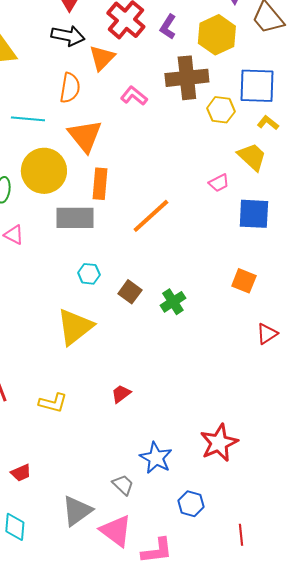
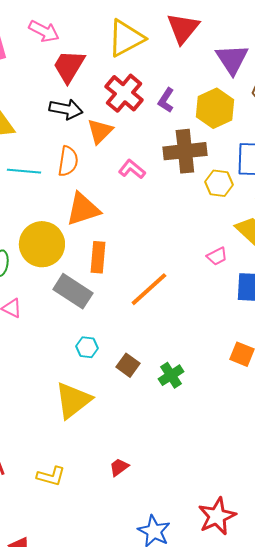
cyan line: (28, 119) -> (24, 171), moved
orange triangle: (85, 136) -> (83, 209), turned 51
gray rectangle: (75, 218) -> (73, 291), turned 33

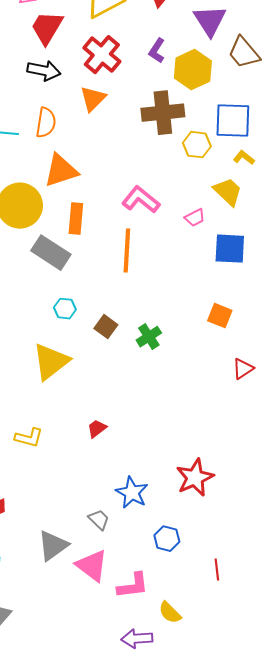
purple L-shape: (166, 100) -> (157, 51), moved
orange triangle: (100, 131) -> (93, 99), moved
pink L-shape: (132, 169) -> (141, 200), moved, size x1.4
orange line: (149, 289) -> (127, 251), turned -45

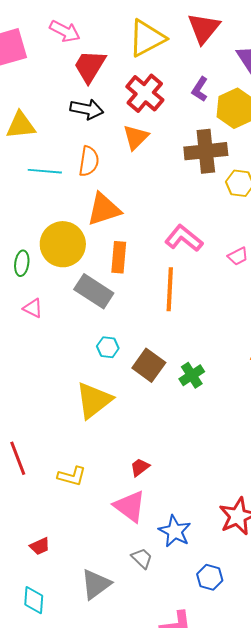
brown square: (106, 327) -> (149, 365), size x1.4
pink triangle: (92, 566) -> (130, 506), moved

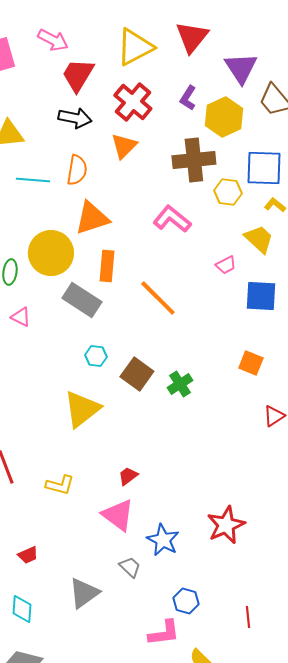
pink L-shape: (184, 238) -> (172, 219), moved
orange line: (170, 289) -> (158, 298), turned -48
blue hexagon: (210, 577) -> (186, 601), moved

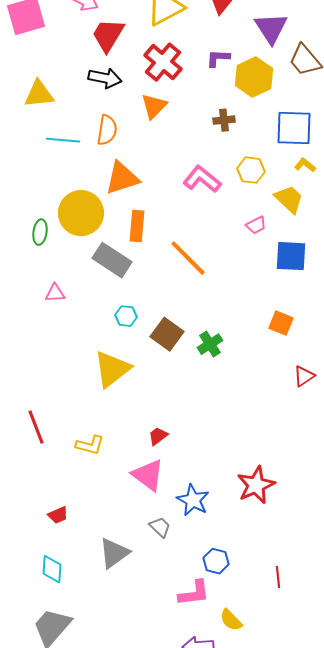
purple L-shape: (188, 98) -> (218, 58), turned 60
brown cross: (194, 160) -> (224, 120), size x0.5
yellow hexagon: (228, 192) -> (251, 170), moved
pink triangle: (21, 317) -> (55, 293), moved, turned -30

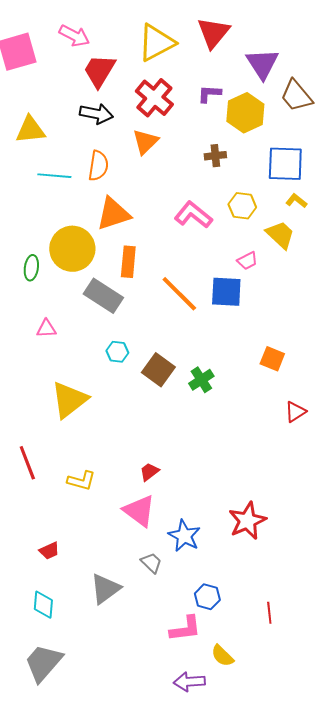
blue square: (291, 256) -> (226, 292), moved
yellow triangle: (112, 369) -> (69, 400), moved

